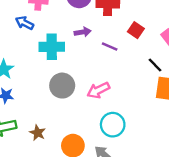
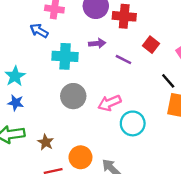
cyan circle: (113, 125) -> (133, 123), moved

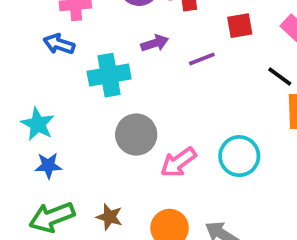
red square: (151, 45) -> (240, 26), turned -35
purple line: (123, 59) -> (202, 59), turned -35
pink arrow: (109, 103) -> (178, 162), moved

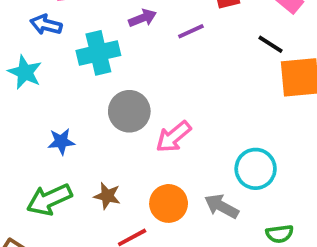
cyan star: (38, 124) -> (25, 72), moved
cyan circle: (239, 156) -> (256, 169), moved
blue star: (48, 166) -> (61, 141), moved

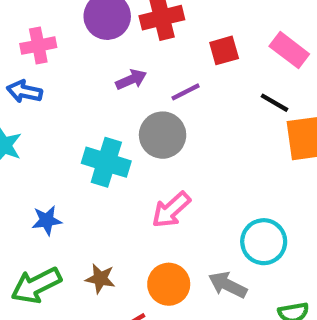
cyan cross: (98, 53) -> (106, 162), moved, turned 33
gray circle: (129, 111) -> (163, 135), moved

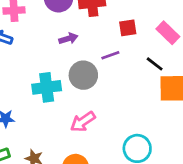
purple line: (186, 92) -> (110, 55), moved
cyan cross: (106, 162) -> (47, 87), turned -32

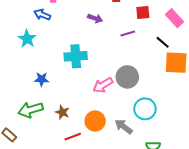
purple arrow: (68, 39) -> (95, 18), turned 32
gray circle: (83, 75) -> (127, 77), moved

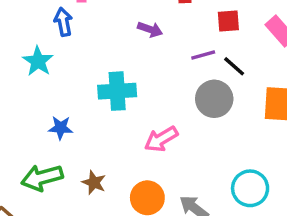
blue arrow: (42, 15) -> (63, 22), turned 56
black line: (163, 42) -> (234, 66), moved
gray circle: (127, 77) -> (214, 99), moved
cyan circle: (145, 109) -> (250, 188), moved

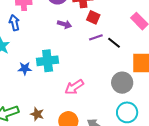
red square: (228, 21) -> (93, 17), moved, turned 32
gray circle: (214, 99) -> (122, 83), moved
blue star: (61, 128) -> (25, 68), moved

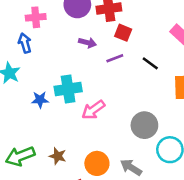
purple line: (96, 37) -> (115, 58), moved
gray circle: (122, 83) -> (144, 125), moved
pink arrow: (74, 87) -> (93, 110), moved

